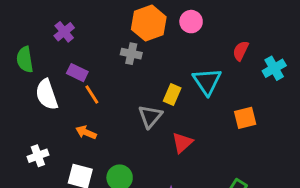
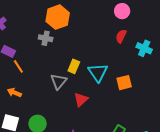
pink circle: (191, 22) -> (122, 11), moved
cyan cross: (274, 68) -> (144, 48), turned -35
cyan triangle: (207, 81) -> (98, 72), moved

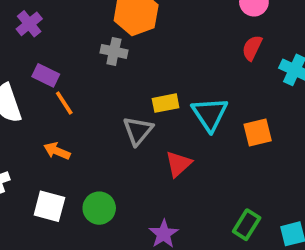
yellow rectangle: (74, 66) -> (166, 103), turned 56

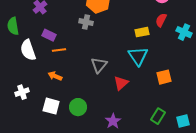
orange line: (64, 103) -> (59, 50), turned -64
yellow rectangle: (166, 103) -> (142, 32), moved
orange square: (258, 133) -> (164, 77), moved

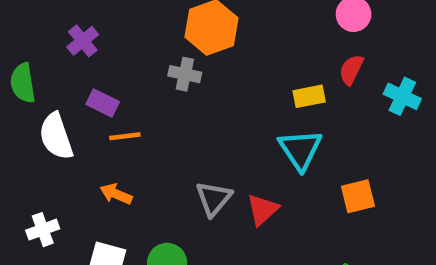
gray triangle: (99, 65) -> (214, 198), moved

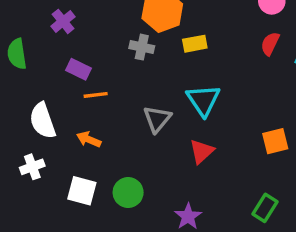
yellow rectangle: (309, 96) -> (195, 44), moved
white semicircle: (56, 136) -> (43, 121), moved
cyan triangle: (300, 150) -> (203, 100), moved
gray triangle: (214, 198) -> (157, 119), moved

